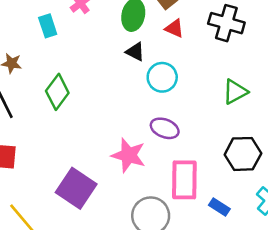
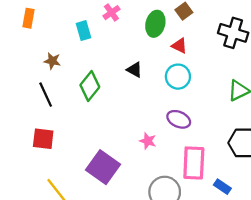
red triangle: (174, 28) -> (179, 46), moved
black triangle: (135, 52) -> (134, 70), moved
pink star: (129, 155) -> (148, 141), size x0.6

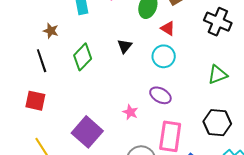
black triangle: (134, 70) -> (125, 46), turned 35

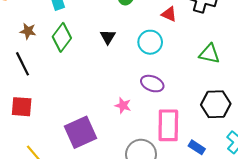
red triangle: (168, 28) -> (169, 14), moved
green diamond: (83, 57) -> (62, 37), moved
green triangle: (218, 75) -> (209, 54), turned 40
purple square: (87, 132) -> (80, 132), turned 32

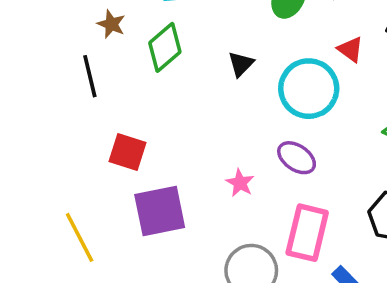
cyan circle: (150, 42) -> (309, 89), size x1.4
red square: (22, 107) -> (128, 152), moved

